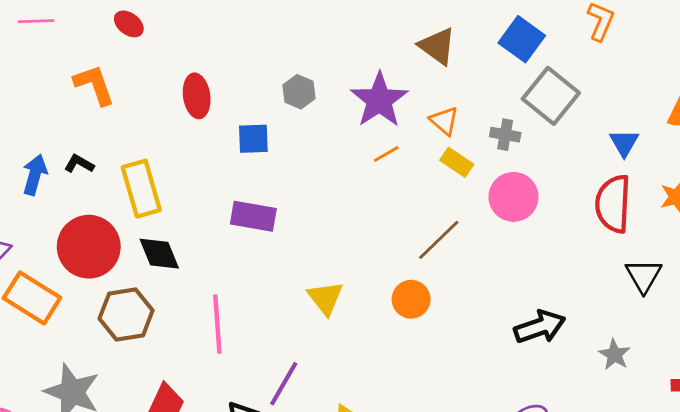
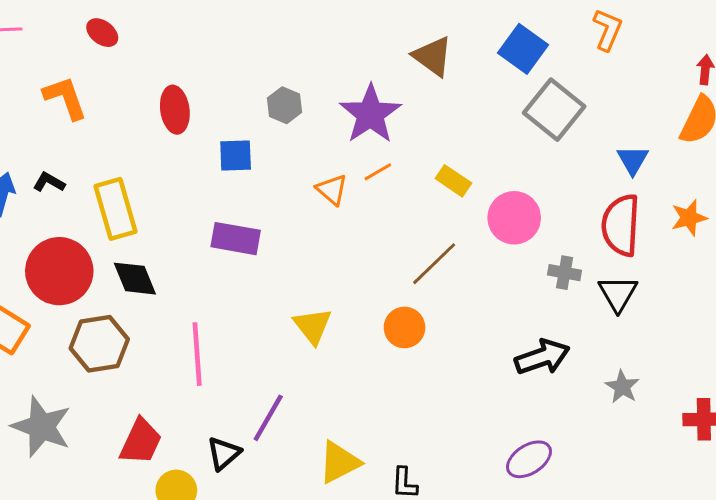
orange triangle: (444, 121) -> (332, 190), moved
gray cross: (505, 135) -> (565, 273), moved
black triangle: (644, 276) -> (618, 293), moved

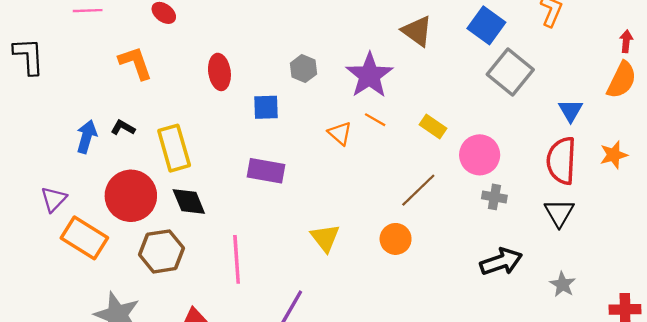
orange line: (378, 172) -> (375, 120), turned 60
gray cross: (565, 273) -> (494, 197), moved

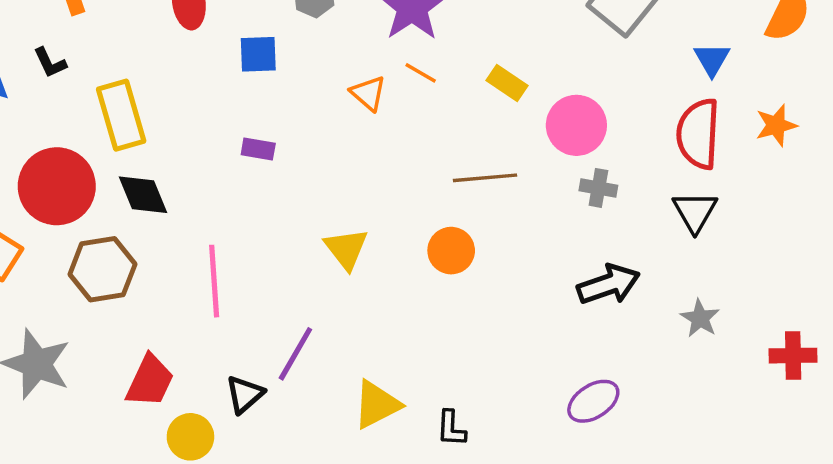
black L-shape: (123, 128) -> (50, 63), moved, turned -145
purple rectangle: (266, 171) -> (258, 149), size x0.6
brown line: (418, 190) -> (485, 178), turned 39

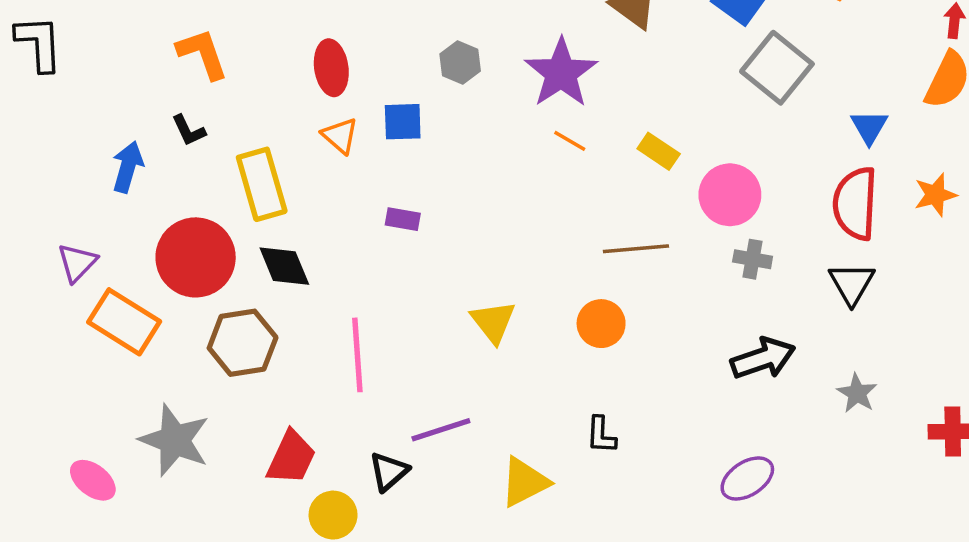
orange triangle: (368, 93) -> (340, 136), moved
purple line: (295, 354) -> (441, 430), turned 42
black L-shape: (451, 428) -> (601, 435), moved

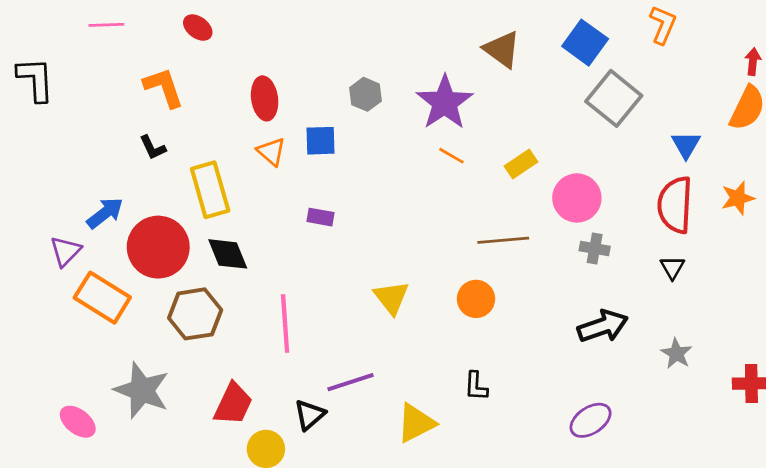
yellow rectangle: (659, 151) -> (521, 164), turned -68
blue arrow: (128, 167) -> (105, 213), moved, turned 36
black triangle: (852, 284) -> (672, 268), size x0.7

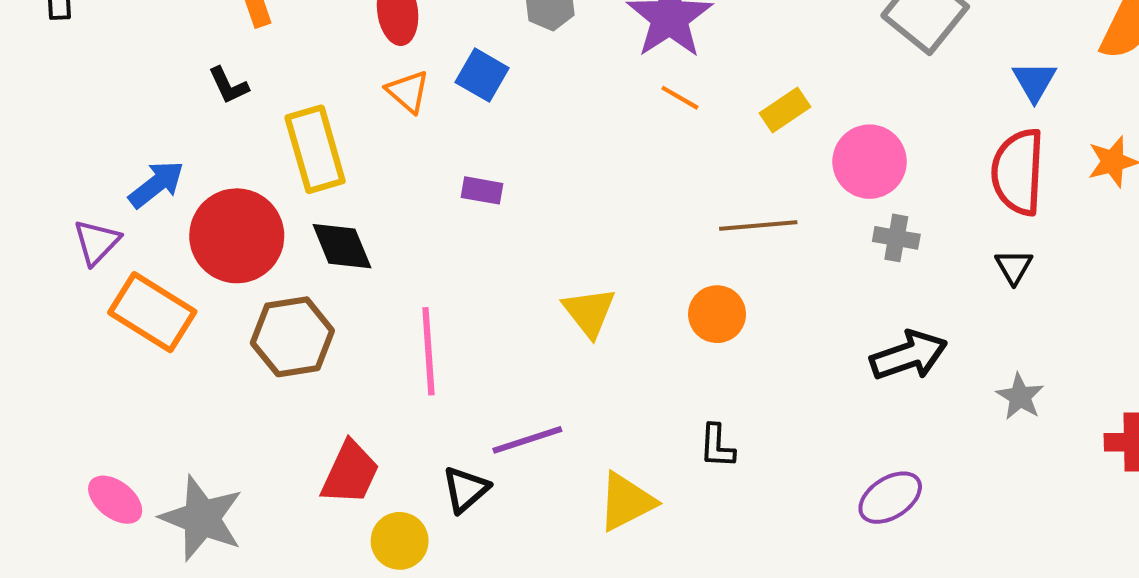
blue square: (320, 141) -> (482, 75), turned 32
gray star: (142, 390) -> (202, 518), moved

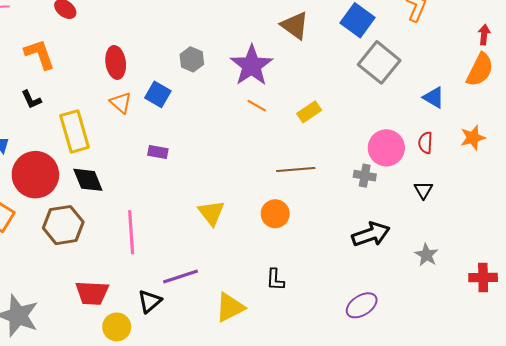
blue triangle: (1034, 81) -> (434, 97), turned -30
pink circle: (870, 162) -> (386, 148), moved
red semicircle: (1018, 172) -> (425, 143), size x0.5
red trapezoid: (350, 473) -> (92, 293), turned 68

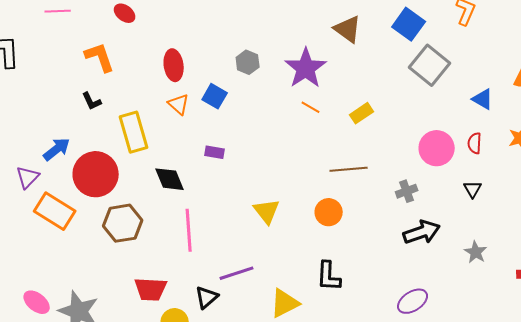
gray cross: (365, 176) -> (407, 191), moved, turned -30
black diamond: (88, 180) -> (170, 179), moved
black L-shape: (275, 280) -> (329, 276), size x1.4

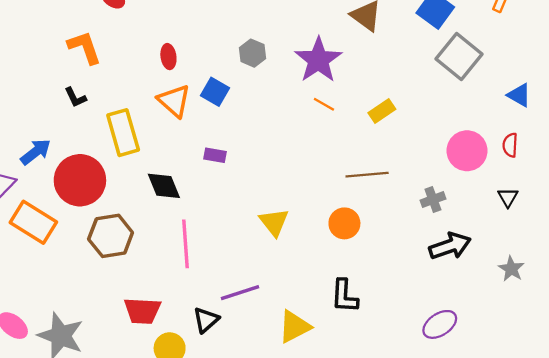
red ellipse: (174, 65) -> (168, 57), size x0.7
orange triangle: (179, 104) -> (174, 101), size x1.4

